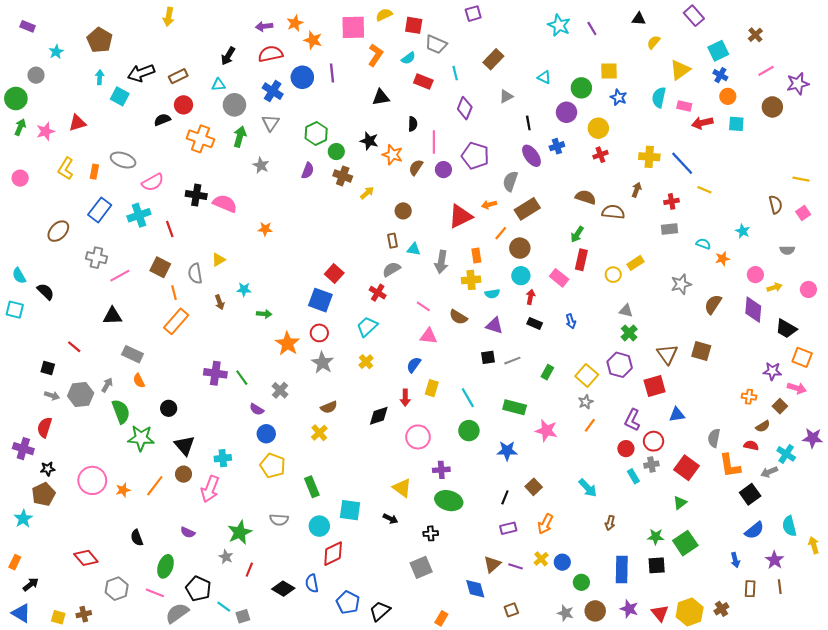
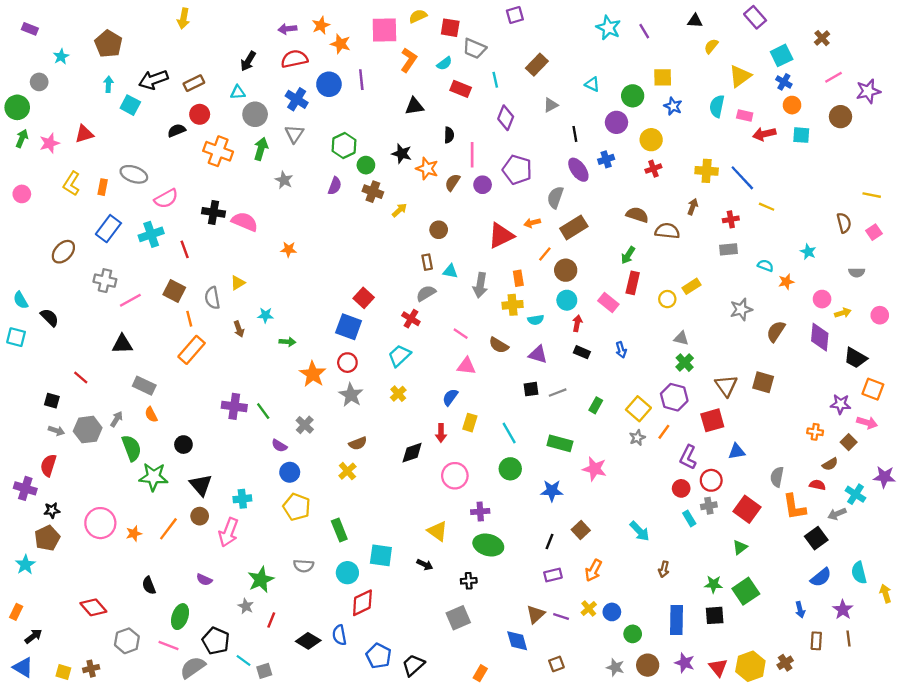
orange line: (590, 425) -> (664, 432), moved

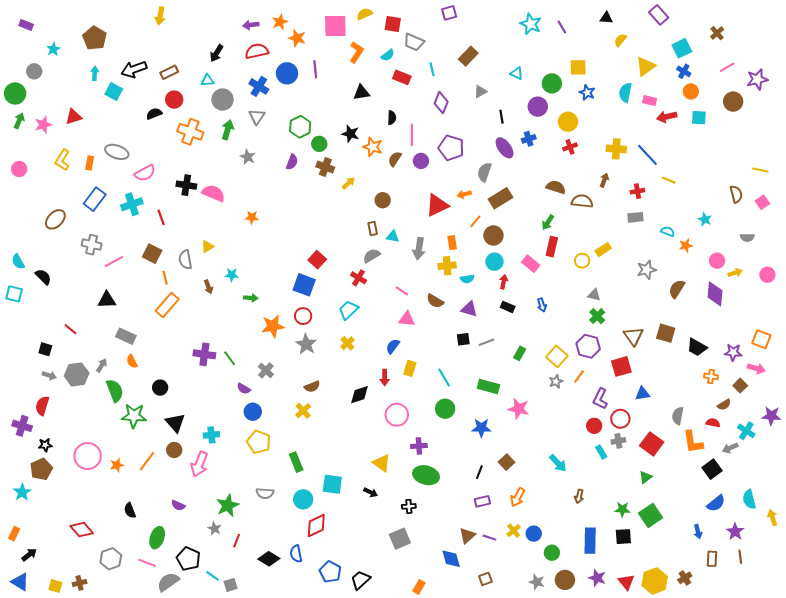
black trapezoid: (856, 358) -> (697, 347), moved
orange star: (313, 374) -> (273, 326), turned 30

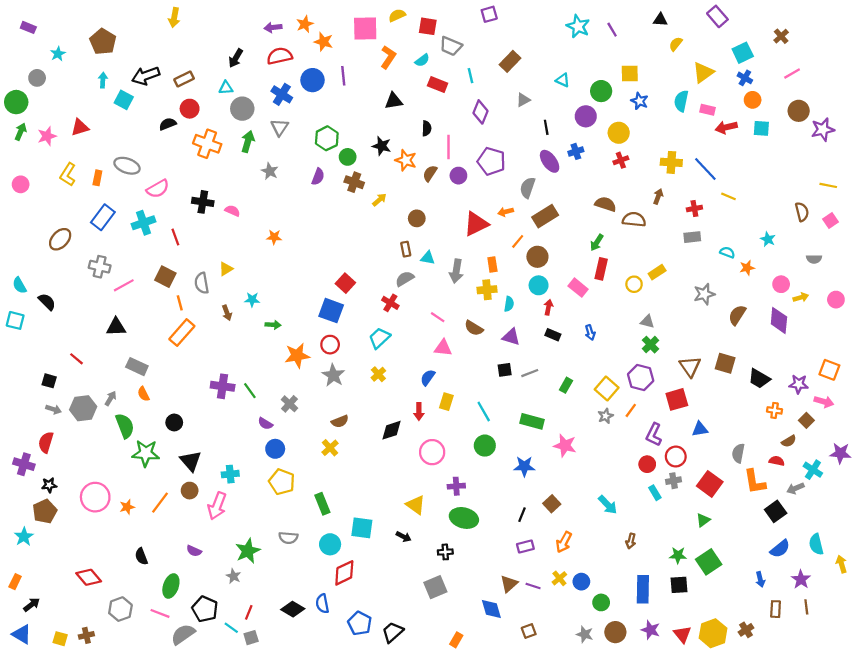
purple star: (757, 79) -> (823, 129), moved
pink semicircle: (213, 193) -> (232, 211), size x0.6
cyan semicircle: (467, 279) -> (509, 304), turned -72
red line: (237, 541) -> (249, 612), moved

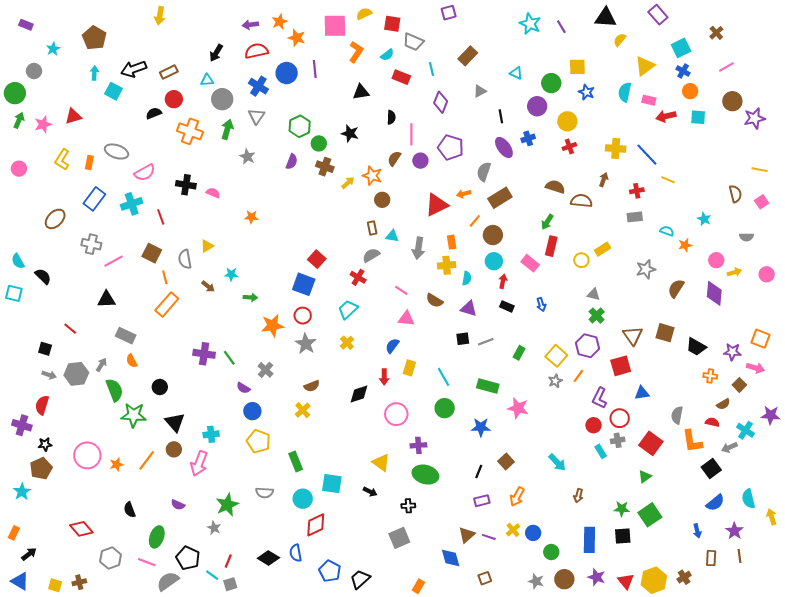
black triangle: (660, 20) -> (606, 18), size x1.6
orange star: (406, 160) -> (372, 176), moved
brown arrow: (227, 313) -> (208, 286), turned -32

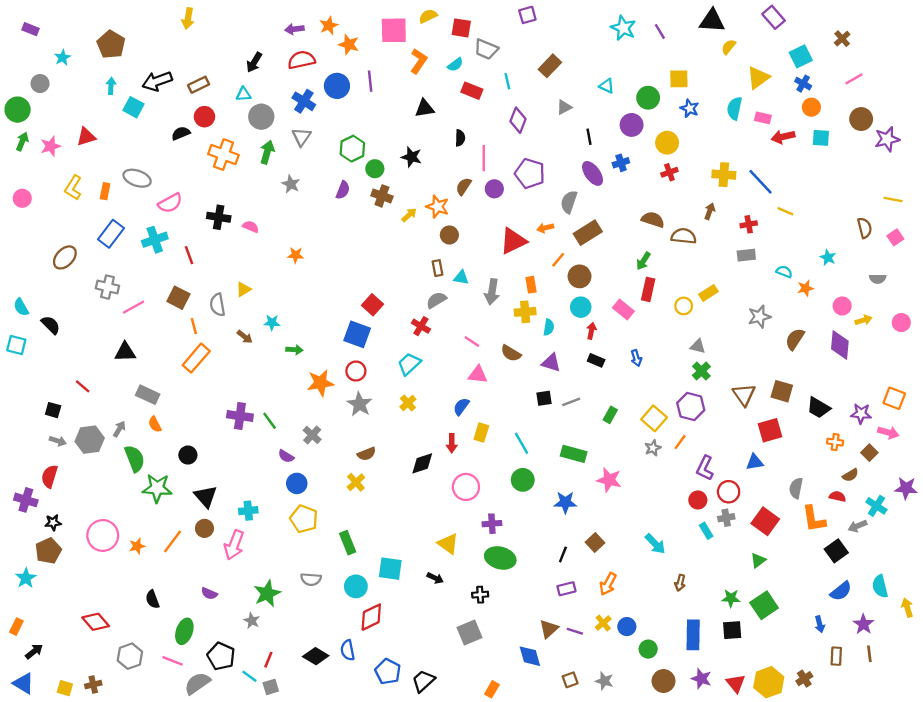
red square: (621, 366) -> (770, 430), moved
gray star: (536, 581) -> (604, 681), moved

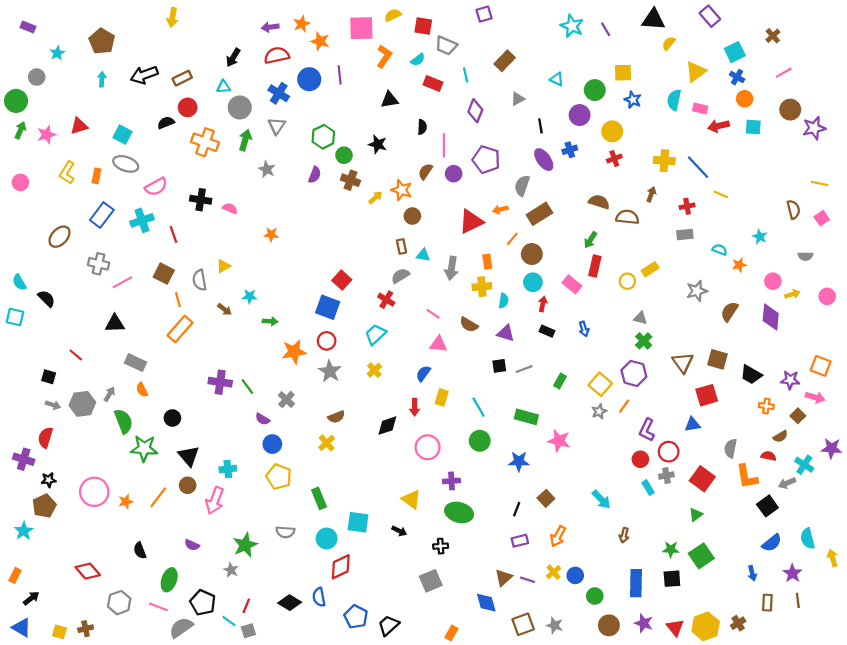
cyan square: (133, 107) -> (122, 135), moved
brown square: (570, 680) -> (523, 624), size x1.5

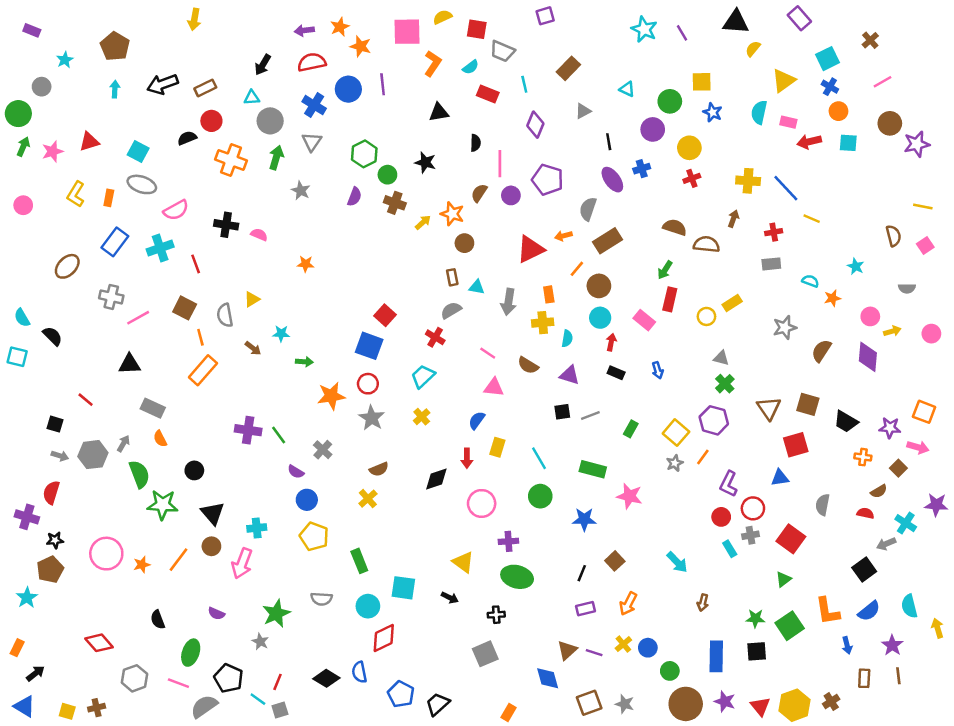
orange L-shape: (747, 477) -> (827, 611), moved
brown circle: (609, 625) -> (686, 704), size x1.4

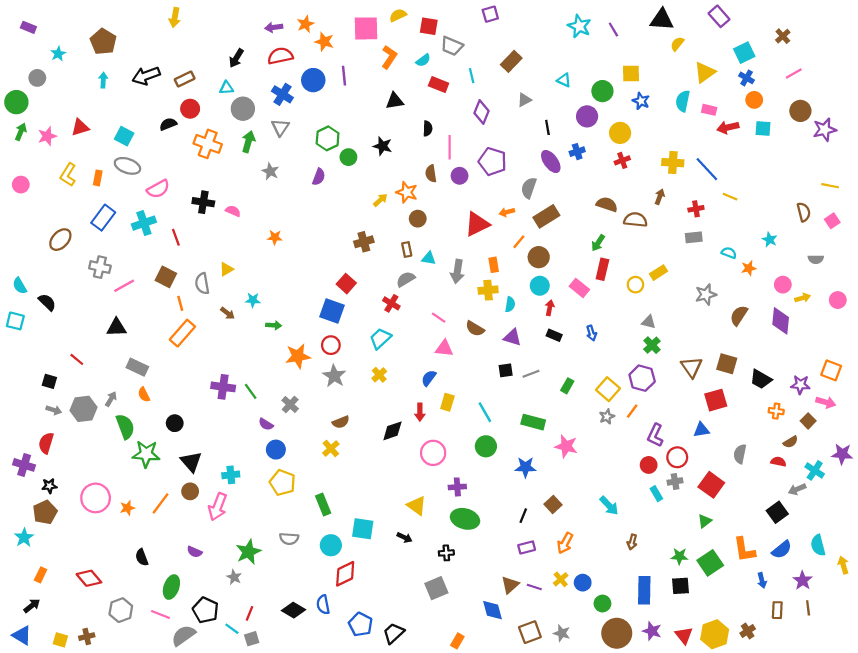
brown semicircle: (479, 193) -> (431, 174), turned -42
brown cross: (395, 203) -> (364, 242), moved, turned -36
orange rectangle: (17, 648) -> (41, 575), moved

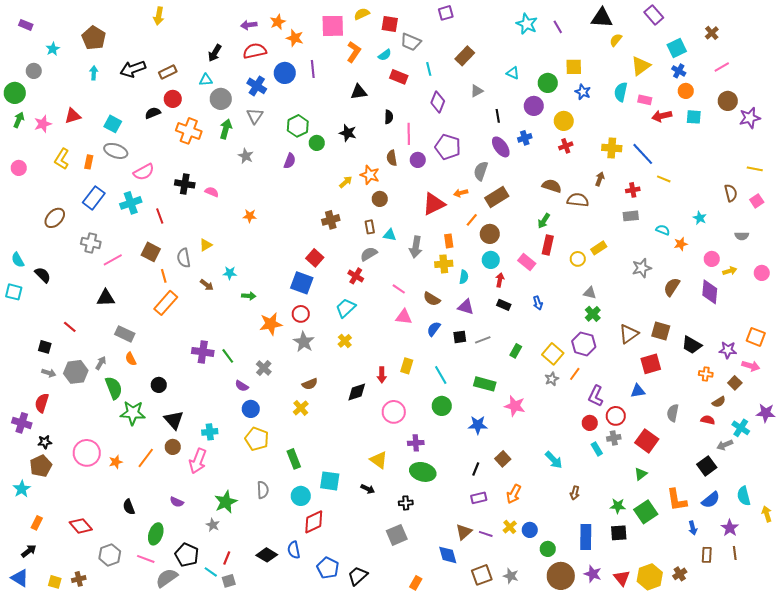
brown triangle: (692, 367) -> (629, 334), turned 30
blue semicircle: (429, 378) -> (434, 329), moved
gray semicircle: (289, 539) -> (263, 490), turned -96

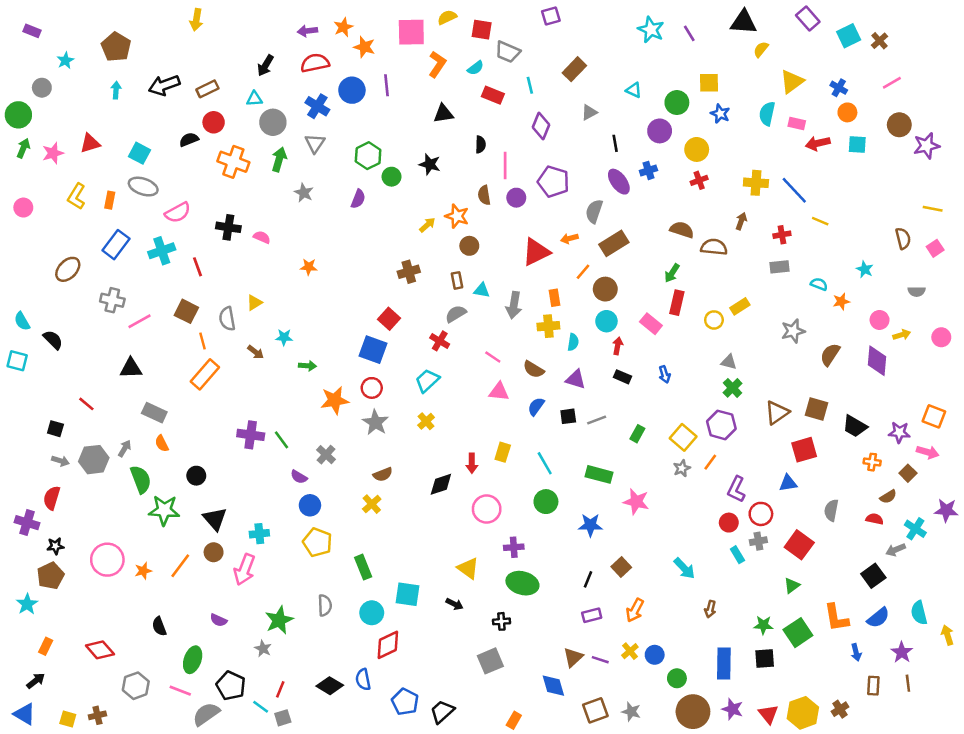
cyan square: (677, 48) -> (849, 36), moved

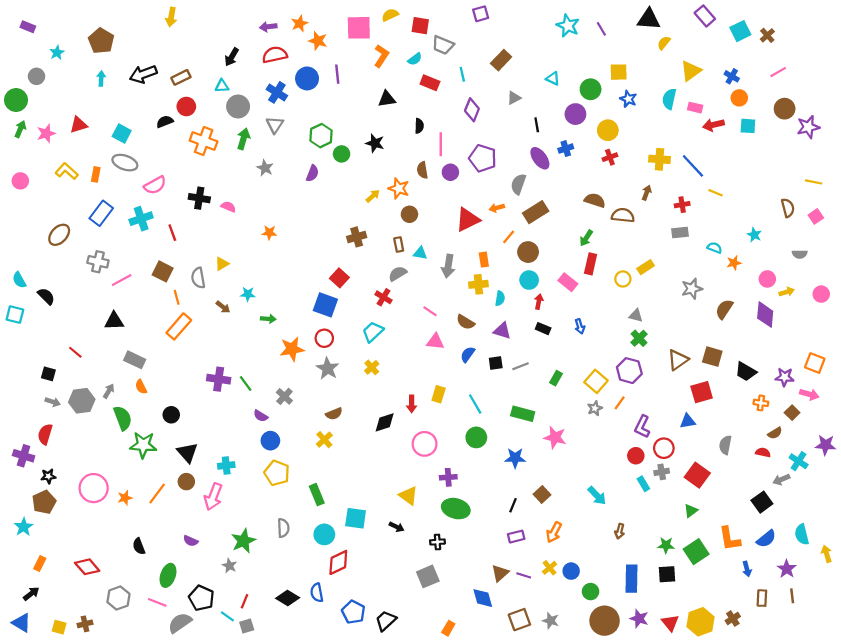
yellow L-shape: (76, 196) -> (67, 171), turned 100

